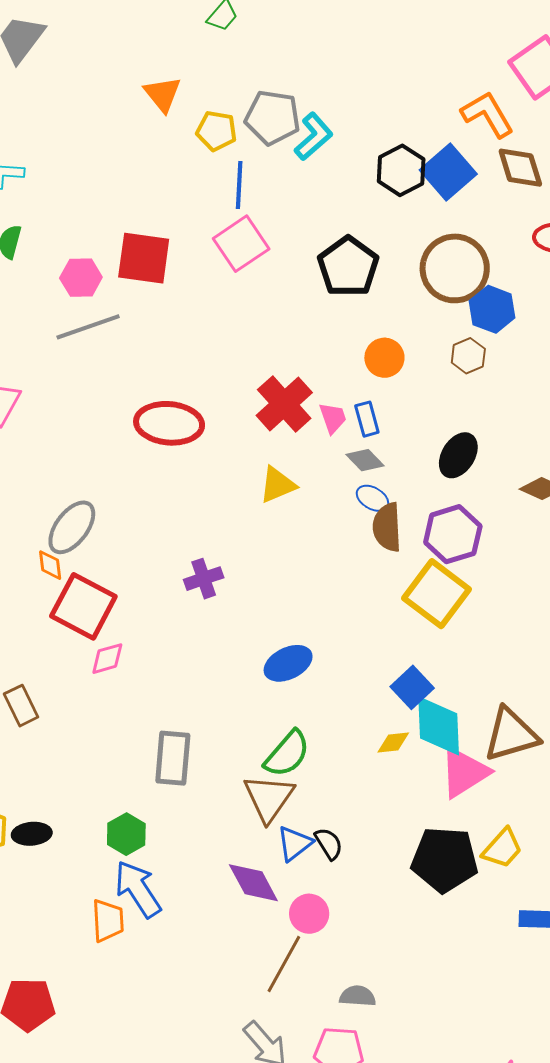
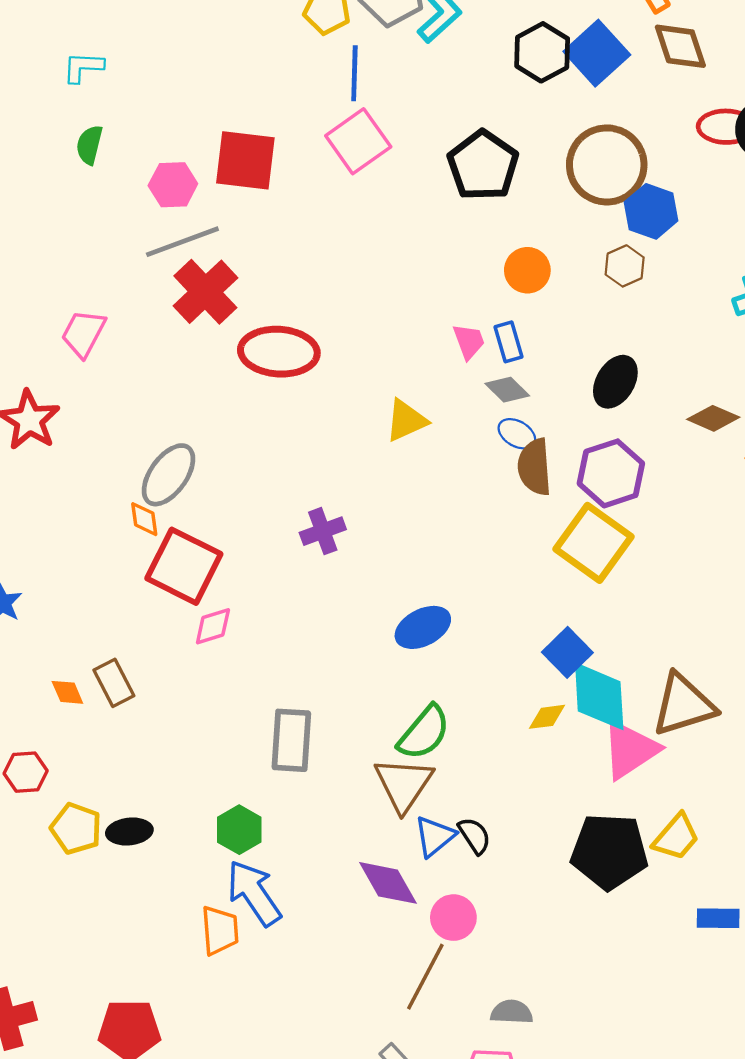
red cross: (284, 404) -> (205, 292), moved

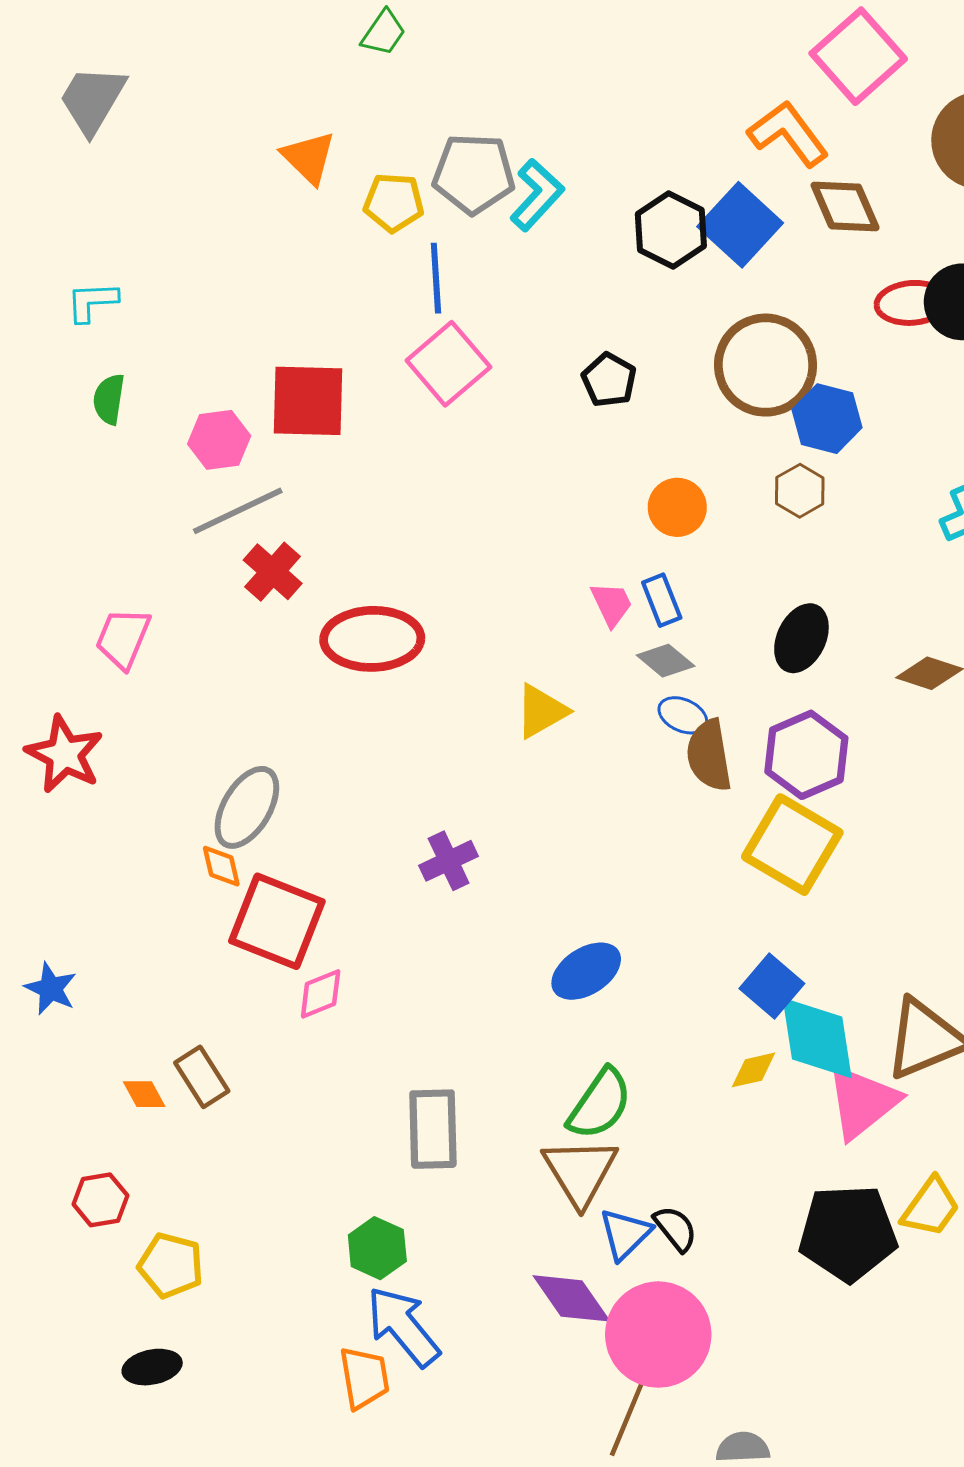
black pentagon: (483, 165) -> (609, 380), size x0.6
red cross: (205, 292) -> (273, 572), size x0.7
black ellipse: (129, 832) -> (152, 1367), moved
pink circle: (453, 918) -> (658, 1335), size x1.8

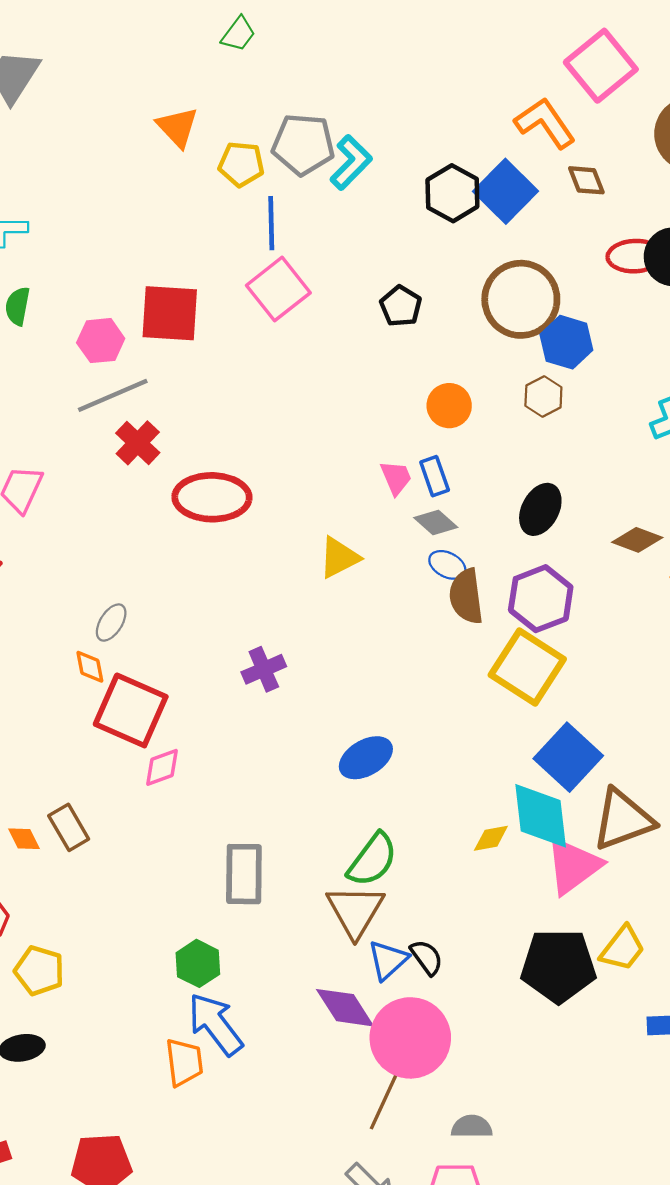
brown diamond: (845, 206) -> (586, 180), size x0.7
gray ellipse: (247, 807) -> (111, 623), size x0.6
blue square: (772, 986) -> (568, 757), moved, size x1.4

